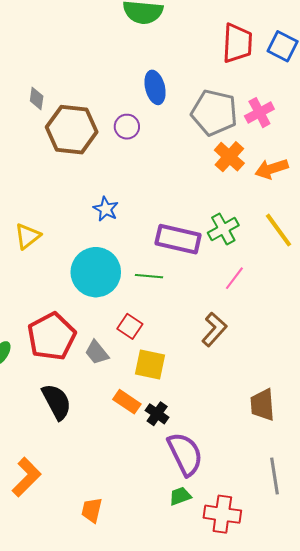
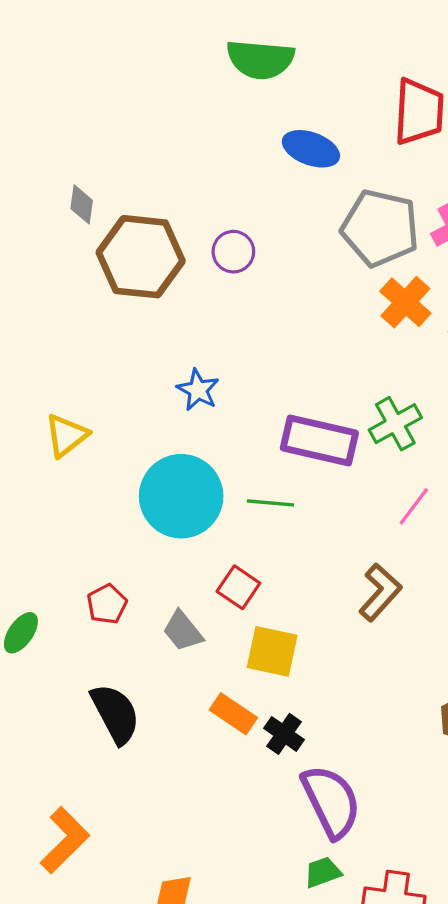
blue ellipse: (155, 87) -> (311, 149), moved, turned -56
red pentagon: (52, 336) -> (107, 604), size x0.5

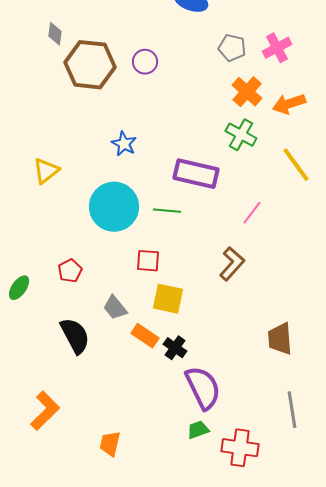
gray pentagon: (380, 228) -> (232, 48), size x0.6
green cross: (395, 424) -> (241, 135), moved, turned -32
red square: (238, 587) -> (148, 261), turned -30
gray trapezoid: (183, 631) -> (115, 308), moved

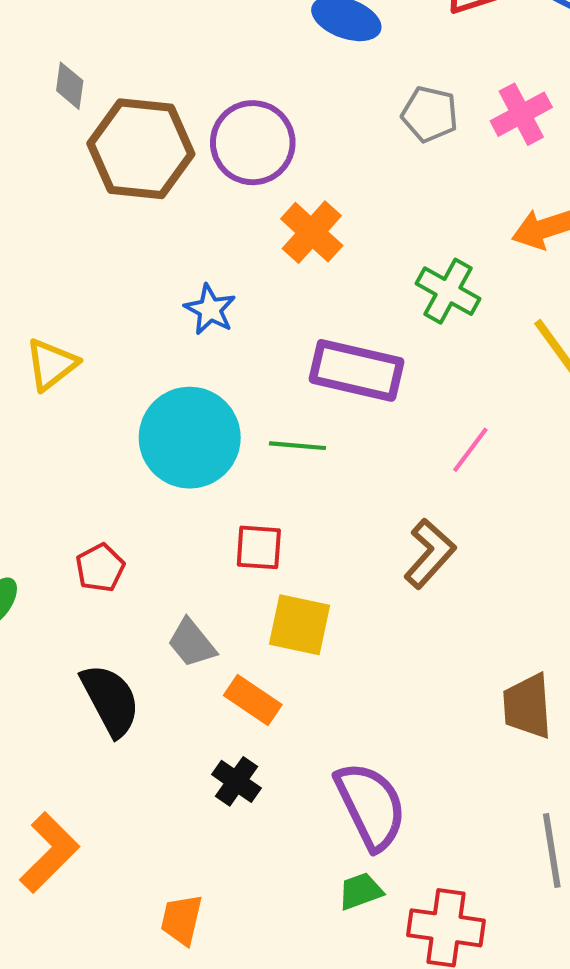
purple circle: (145, 62) -> (253, 143), size x1.6
orange cross: (247, 92) -> (312, 232), moved
black cross: (175, 348) -> (236, 781), moved

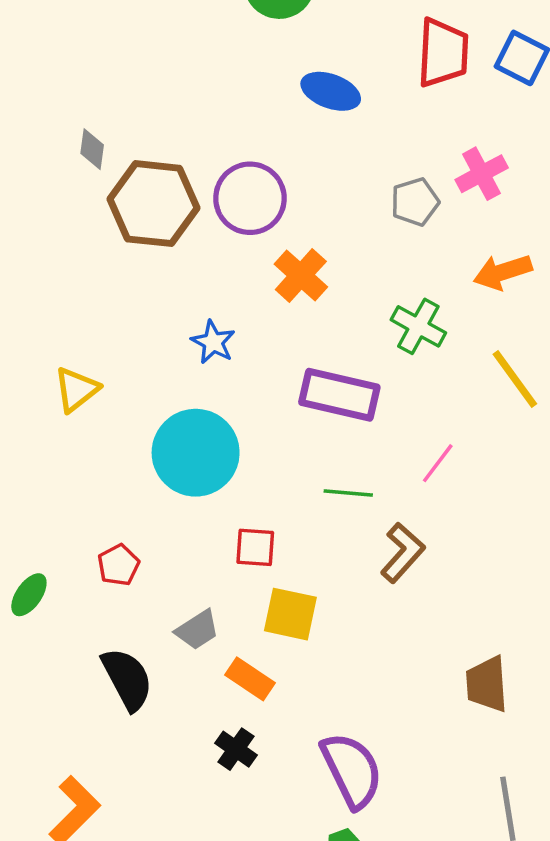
gray pentagon: (430, 114) -> (415, 202), moved, turned -30
green line: (297, 446) -> (348, 493), moved
gray trapezoid: (192, 643) -> (197, 630), turned -84

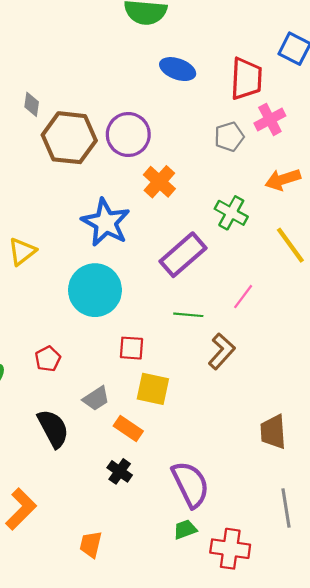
red trapezoid: (443, 53) -> (246, 79), moved
blue star: (213, 342) -> (106, 222), size x1.8
purple rectangle: (339, 395) -> (183, 255), turned -54

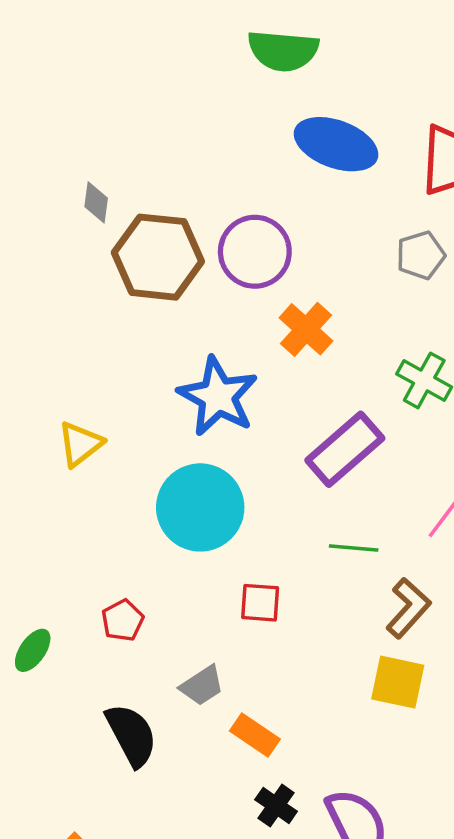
blue ellipse: (178, 69) -> (336, 144), size x1.4
yellow square: (153, 389) -> (398, 682), moved
black cross: (120, 471) -> (276, 806), moved

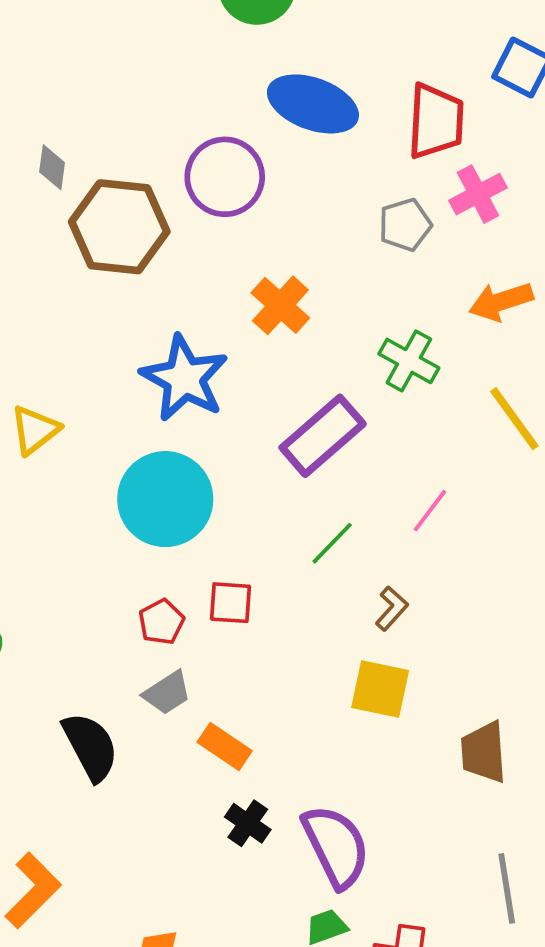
purple circle: (255, 252) -> (225, 177), moved
green line: (354, 548) -> (332, 543), turned -51
brown L-shape: (408, 608) -> (392, 608), size x0.7
red pentagon: (123, 620) -> (161, 622), moved

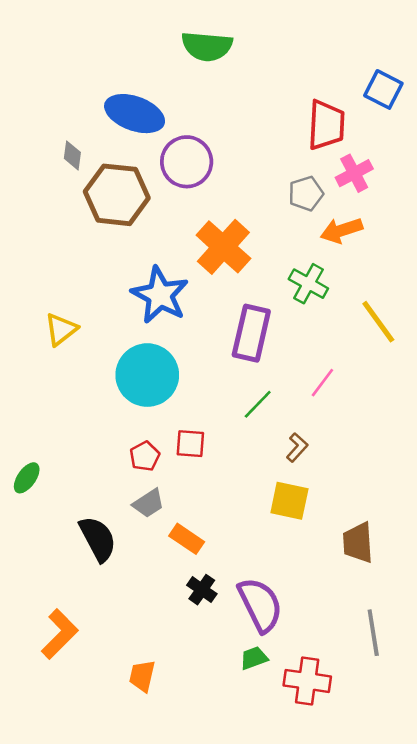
blue ellipse: (313, 104) -> (135, 114), moved
orange arrow: (501, 302) -> (341, 230), moved
orange cross: (280, 305) -> (223, 247), size x1.4
purple rectangle: (323, 436) -> (251, 333), turned -36

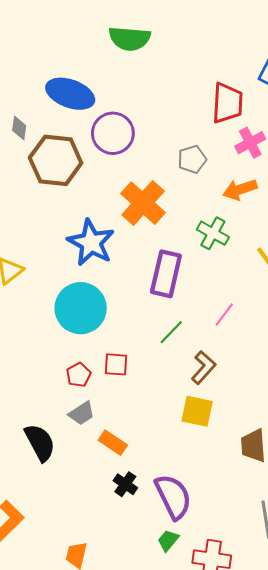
gray pentagon: (306, 194) -> (192, 159), moved
brown L-shape: (297, 447) -> (203, 368), size x1.4
green trapezoid: (254, 658) -> (168, 540), turned -30

